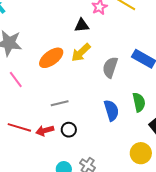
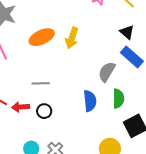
black triangle: (82, 25) -> (127, 32), moved, turned 35
yellow arrow: (81, 53) -> (72, 38), turned -40
gray semicircle: (110, 67) -> (107, 72), moved

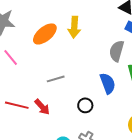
red arrow: (21, 107) -> (42, 107), turned -114
black circle: (44, 111) -> (85, 105), moved

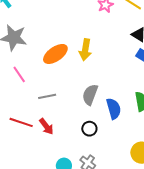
gray semicircle: (117, 51) -> (90, 95), moved
gray line: (56, 79) -> (47, 96), moved

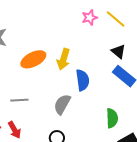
blue semicircle: (114, 109) -> (83, 80), moved

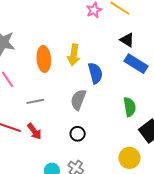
orange ellipse: (33, 59) -> (44, 59), turned -60

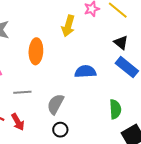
yellow arrow: (74, 55) -> (68, 26), moved
blue semicircle: (95, 73) -> (85, 72), turned -85
gray semicircle: (78, 100) -> (55, 104), moved

